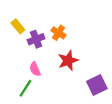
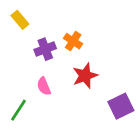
yellow rectangle: (18, 26) -> (20, 20), moved
green line: (25, 88) -> (19, 110), moved

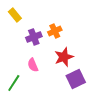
orange cross: (73, 41) -> (55, 31), turned 32
purple square: (121, 106) -> (76, 79), moved

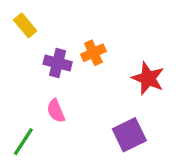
purple cross: (34, 37) -> (58, 63), turned 35
red star: (64, 57) -> (148, 78), moved, turned -30

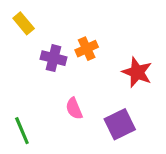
pink semicircle: (56, 111) -> (74, 109), moved
green line: (23, 142) -> (22, 131), turned -56

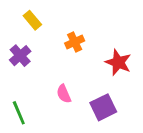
yellow rectangle: (24, 23) -> (32, 20), moved
purple cross: (54, 58) -> (20, 56), moved, turned 35

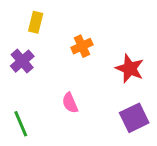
yellow rectangle: (32, 20) -> (36, 22), turned 54
purple square: (103, 107) -> (134, 118), moved

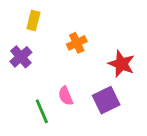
purple square: (134, 118) -> (106, 100), moved
green line: (21, 124) -> (42, 111), moved

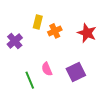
yellow rectangle: (33, 21) -> (38, 22), moved
red star: (121, 64) -> (87, 33), moved

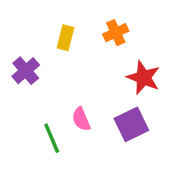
orange cross: (55, 31) -> (116, 33), moved
red star: (87, 33) -> (143, 78), moved

